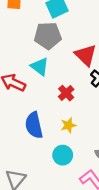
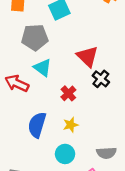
gray pentagon: (48, 36) -> (35, 37), moved
blue semicircle: (34, 125) -> (37, 125), turned 30

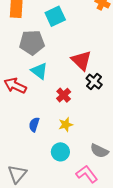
blue semicircle: (37, 125) -> (34, 125), size x0.6
gray semicircle: (106, 153) -> (99, 151), turned 30

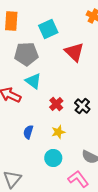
red triangle: (81, 60) -> (74, 52), moved
black cross: (94, 81) -> (82, 106), moved

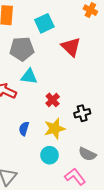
cyan triangle: (33, 81) -> (29, 76), turned -30
black cross: (82, 106) -> (82, 113), moved, turned 35
yellow star: (58, 132) -> (55, 129), size x1.5

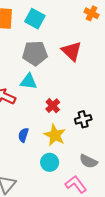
cyan square: (44, 23) -> (35, 19), moved, turned -36
gray pentagon: (22, 49) -> (35, 53), moved
yellow star: (55, 129) -> (55, 135), turned -30

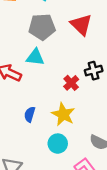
red cross: (53, 106) -> (71, 83), moved
black cross: (83, 119) -> (94, 71), moved

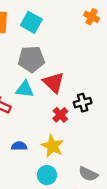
red triangle: (81, 25) -> (54, 83), moved
blue semicircle: (30, 114) -> (19, 146), turned 72

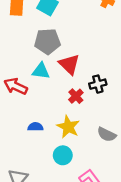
gray semicircle: (88, 174) -> (107, 134), moved

